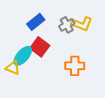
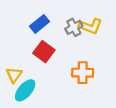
cyan ellipse: (23, 56) -> (25, 90), moved
yellow triangle: (13, 68) -> (14, 75), turned 42

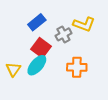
gray cross: (74, 27) -> (63, 34), moved
cyan ellipse: (25, 90) -> (37, 65), moved

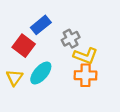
yellow L-shape: (84, 24) -> (85, 56), moved
red square: (41, 48) -> (24, 46), moved

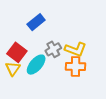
gray cross: (71, 39) -> (53, 49), moved
red square: (24, 46) -> (17, 52), moved

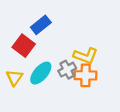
gray cross: (53, 49) -> (67, 70), moved
red square: (17, 52) -> (24, 46), moved

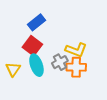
red square: (24, 46) -> (32, 46), moved
cyan ellipse: (41, 73) -> (36, 65), turned -60

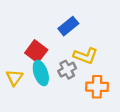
blue rectangle: (36, 22) -> (68, 26), moved
orange cross: (76, 67) -> (97, 87), moved

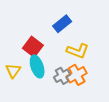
gray cross: (67, 70) -> (62, 76), moved
orange cross: (97, 87) -> (77, 75), moved, turned -30

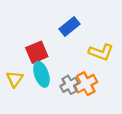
red square: (33, 47) -> (37, 52), turned 30
yellow L-shape: (78, 51) -> (101, 52), moved

